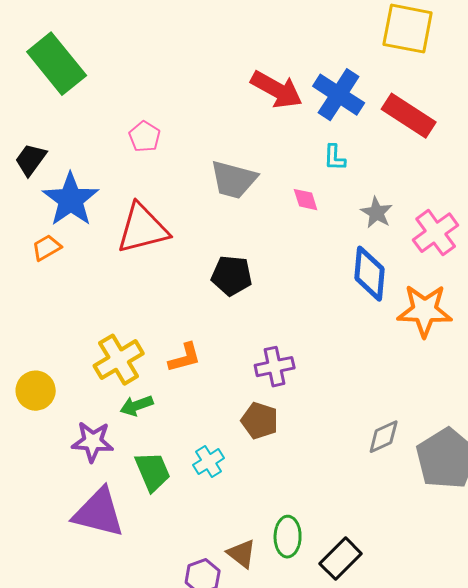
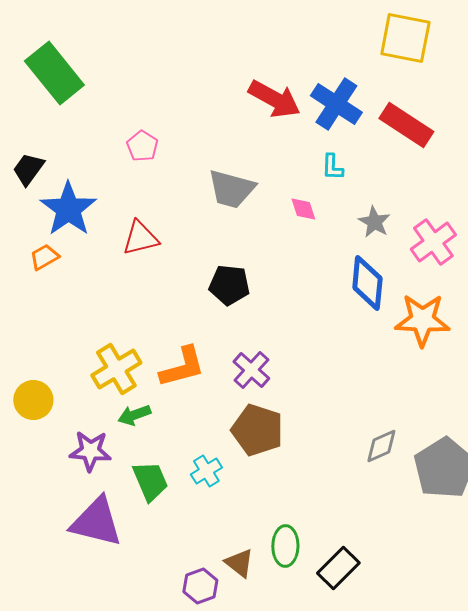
red triangle: (143, 229) -> (140, 238), size x0.7
orange L-shape: (185, 358) -> (182, 367), size x1.4
purple cross: (275, 367) -> (251, 370), moved, turned -36
brown pentagon: (260, 421) -> (257, 430), size x1.4

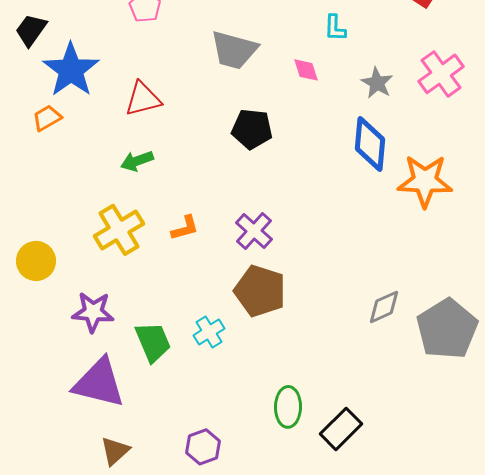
pink cross: (433, 242) -> (441, 74), moved
black pentagon: (229, 285) -> (252, 129), moved
orange L-shape: (182, 367) -> (185, 228), size x0.6
green arrow: (134, 415) -> (137, 161), moved
brown triangle: (239, 563) -> (115, 451), moved, turned 40

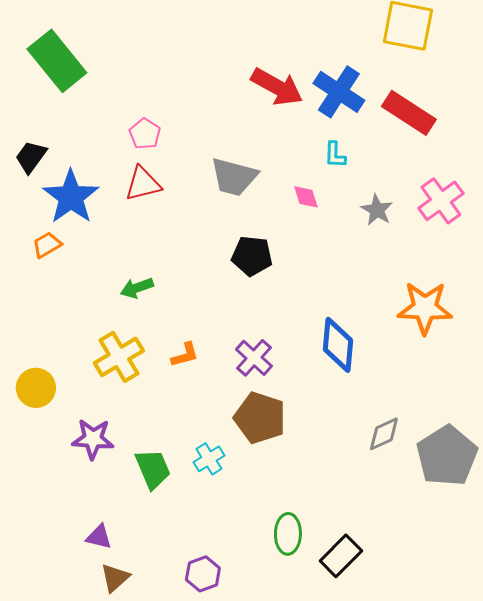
red triangle: (143, 99) -> (143, 184), moved
blue diamond: (370, 144) -> (338, 345), moved
purple triangle: (99, 383) -> (99, 537), moved, size x0.5

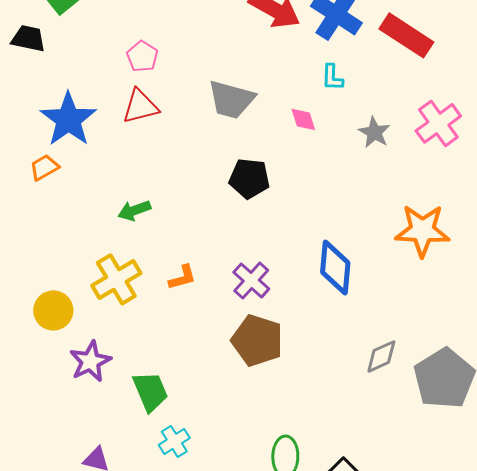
black trapezoid: (31, 157) -> (28, 38), moved, turned 66
yellow circle: (36, 388) -> (53, 310), moved
purple star: (93, 439) -> (90, 361), turned -30
cyan cross: (209, 459) -> (174, 441), moved

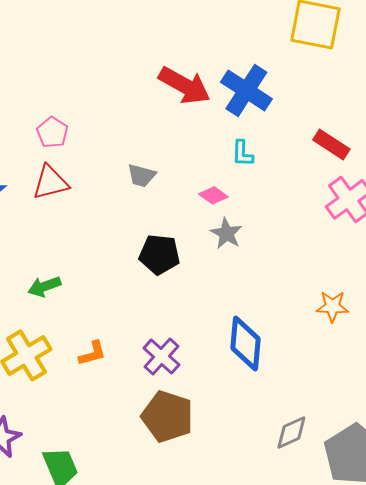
red rectangle: (406, 35) -> (331, 144), moved, size x0.7
gray trapezoid: (231, 99) -> (141, 175), size x0.6
pink diamond: (303, 119) -> (213, 195), turned -36
gray star: (374, 132) -> (226, 233), moved
orange star: (422, 230) -> (332, 306), size x0.6

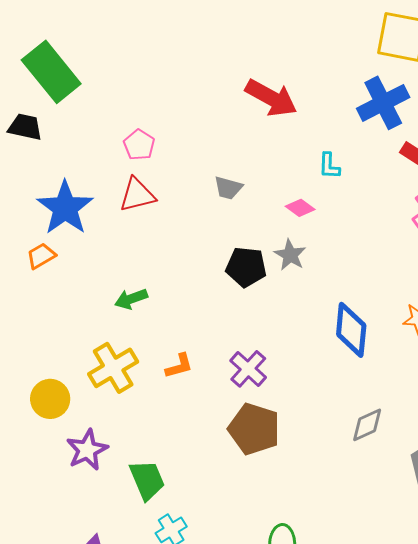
blue cross: (246, 90) -> (383, 103), moved, turned 30
gray star: (226, 233) -> (290, 255), moved
blue diamond: (245, 343) -> (351, 330), moved
gray diamond: (291, 432) -> (367, 425), moved

